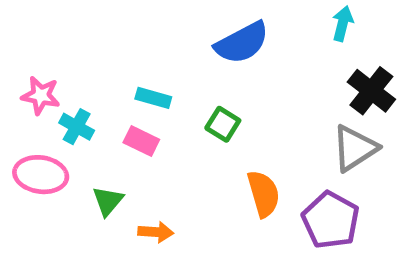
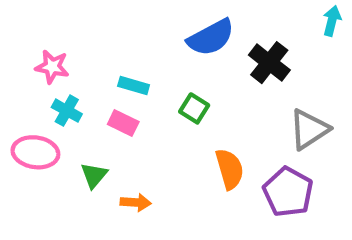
cyan arrow: (343, 24) -> (332, 21), moved
black cross: (371, 91) -> (269, 63), moved
pink star: (41, 95) -> (52, 67), moved

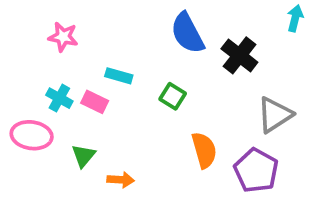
blue semicircle: (211, 37) -> (187, 33), turned 90
pink star: (52, 67) -> (63, 37), moved
pink rectangle: (123, 123) -> (95, 102), moved

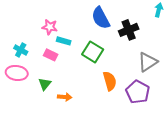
pink star: (63, 37) -> (50, 27), moved
black cross: (239, 55) -> (129, 30), turned 30
green square: (173, 96) -> (93, 52), size x1.5
cyan cross: (59, 98) -> (21, 50), moved

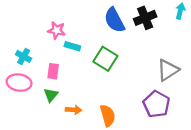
black cross: (129, 30) -> (145, 18), moved
pink rectangle: (51, 55) -> (53, 71), moved, turned 72
orange semicircle: (110, 81) -> (108, 115), moved

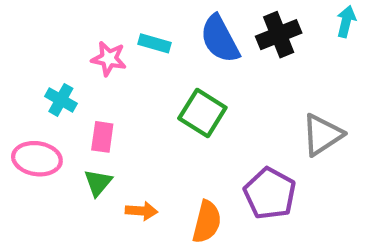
cyan rectangle: (72, 46) -> (155, 43), moved
cyan cross: (24, 56) -> (61, 100), moved
purple pentagon: (156, 104) -> (270, 194), moved
orange semicircle: (108, 115) -> (207, 222), turned 30

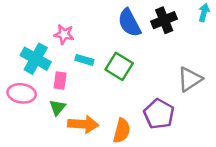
cyan rectangle: (155, 43) -> (84, 60), moved
cyan cross: (61, 100) -> (36, 59), size x1.6
orange arrow: (141, 211) -> (83, 124), size x1.6

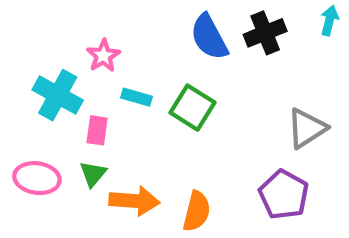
pink star: (64, 34) -> (103, 56), turned 30
pink ellipse: (22, 93) -> (37, 178), moved
purple pentagon: (159, 114) -> (284, 195), moved

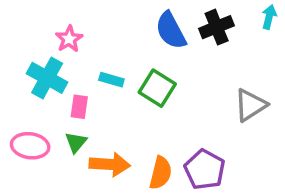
pink star: (103, 56) -> (69, 39), moved
purple pentagon: (284, 195) -> (205, 169), moved

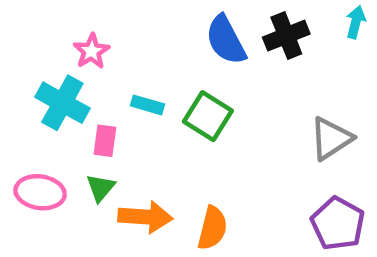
purple pentagon: (205, 169) -> (338, 224), moved

